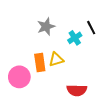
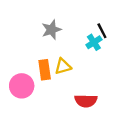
cyan cross: (75, 38) -> (94, 42), moved

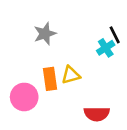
gray star: (51, 30) -> (45, 34), moved

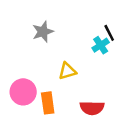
orange rectangle: (50, 79) -> (48, 103), moved

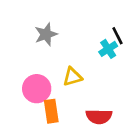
pink circle: (23, 92) -> (37, 89), moved

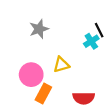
orange rectangle: (51, 111) -> (43, 94), turned 36

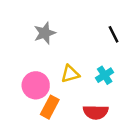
cyan cross: (91, 41) -> (105, 75), moved

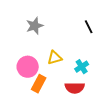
cyan cross: (105, 75) -> (82, 67), moved

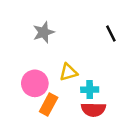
cyan cross: (82, 67) -> (90, 90), moved, turned 32

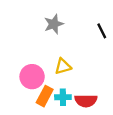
gray star: (44, 32) -> (54, 24), moved
cyan cross: (90, 90) -> (63, 97), moved

